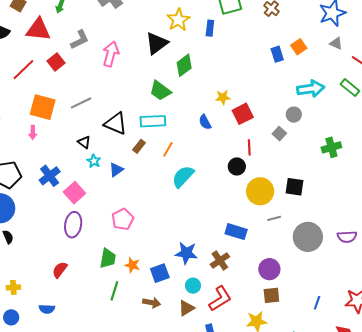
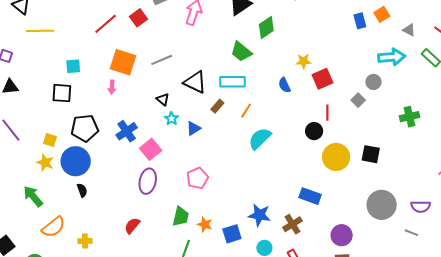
gray triangle: (336, 43) -> (409, 30), moved
gray line: (274, 218) -> (411, 233), moved, turned 32

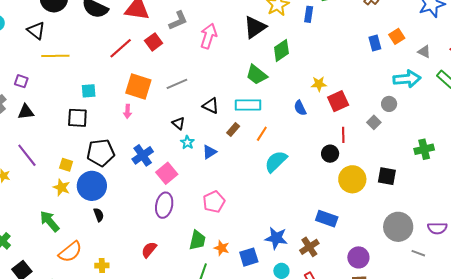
black triangle: (195, 82) -> (211, 106), size x0.7
green cross: (410, 117) -> (424, 149), moved
gray line: (411, 233) -> (418, 253), moved

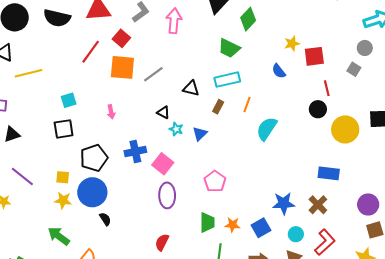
orange square: (138, 86) -> (122, 67), moved
red square: (338, 101) -> (314, 56), turned 30
blue cross: (143, 155) -> (135, 152), turned 35

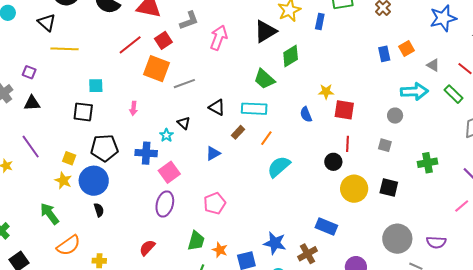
gray square: (354, 69) -> (385, 145), moved, turned -32
cyan star: (176, 129) -> (166, 135), moved

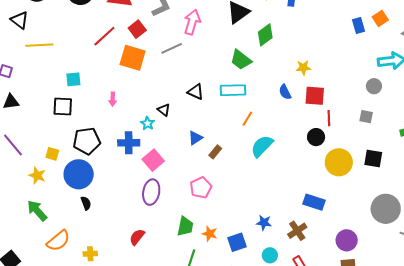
gray line: (184, 84) -> (172, 48), moved
red square: (344, 110) -> (315, 96), moved
brown rectangle: (238, 132) -> (215, 152), moved
yellow star: (63, 181) -> (37, 175), moved
blue star: (275, 243) -> (264, 223), size x0.7

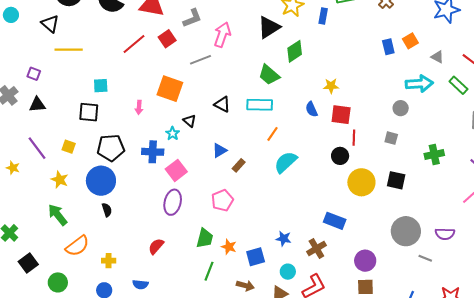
orange square: (133, 58) -> (170, 89), moved
yellow square: (52, 154) -> (69, 147), moved

